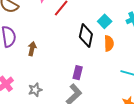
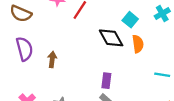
black diamond: (86, 35) -> (111, 38), turned -35

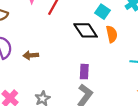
brown arrow: (52, 59) -> (31, 55), turned -96

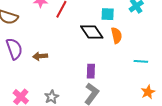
cyan square: (102, 12) -> (108, 14), turned -32

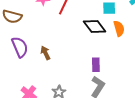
brown arrow: (40, 56) -> (45, 53), turned 72

